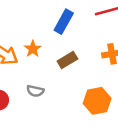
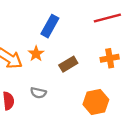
blue rectangle: (64, 22) -> (50, 26), moved

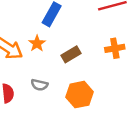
orange hexagon: (96, 102) -> (80, 95), moved

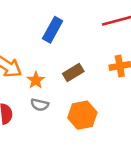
orange star: (37, 43) -> (36, 80), moved

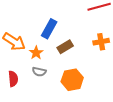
blue rectangle: (53, 30) -> (49, 29), moved

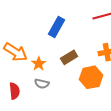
blue rectangle: (49, 29) -> (56, 27), moved
orange hexagon: (72, 80) -> (91, 77), moved

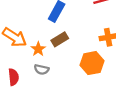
brown rectangle: (69, 57) -> (60, 39), moved

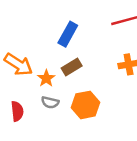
orange hexagon: (92, 63) -> (86, 105), moved

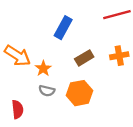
brown rectangle: (72, 67) -> (84, 58), moved
red semicircle: (17, 111) -> (18, 109), moved

